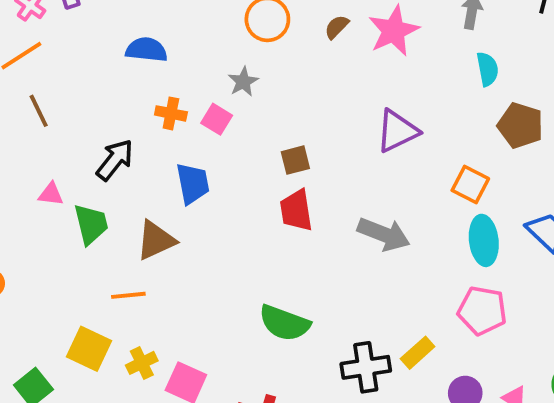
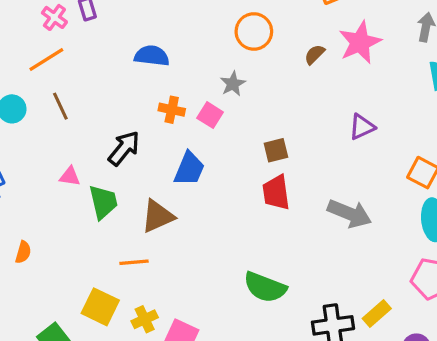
brown semicircle: (337, 27) -> (315, 54), moved
purple triangle: (397, 131) -> (362, 127), size x0.7
blue trapezoid: (193, 183) -> (189, 169), turned 33

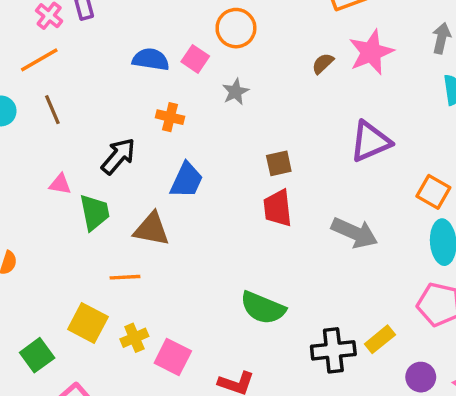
orange circle: (254, 31) -> (236, 28), moved
pink square: (210, 115) -> (195, 59), moved
purple triangle: (362, 127) -> (370, 142), size x1.5
brown triangle: (158, 216) -> (152, 229), turned 33

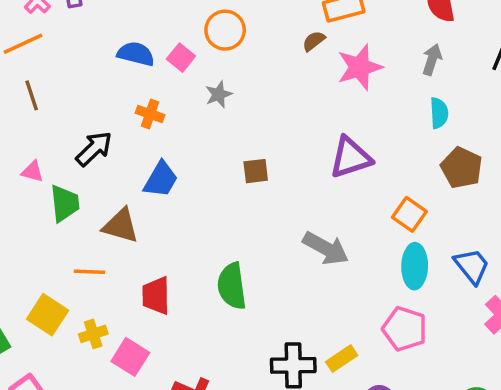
brown semicircle: (323, 63) -> (314, 41), moved
red trapezoid: (278, 208) -> (156, 296), moved
green semicircle: (263, 308) -> (232, 286), moved, turned 54

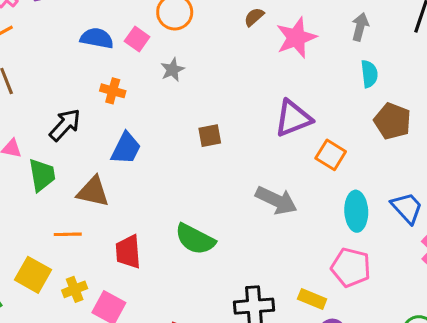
orange square: (409, 214) -> (331, 155), moved
green semicircle: (232, 286) -> (195, 239), turned -51
yellow rectangle: (342, 359) -> (312, 299), moved, turned 60

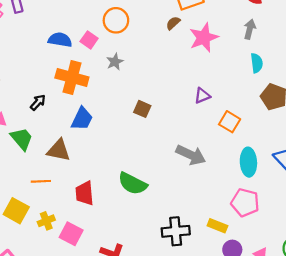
orange cross: (113, 91) -> (72, 78), size x1.8
purple triangle: (293, 118) -> (202, 96), size x0.6
black arrow: (65, 125) -> (38, 102), size x0.7
brown square: (210, 136) -> (142, 109), turned 35
green trapezoid: (42, 175) -> (22, 139), turned -30

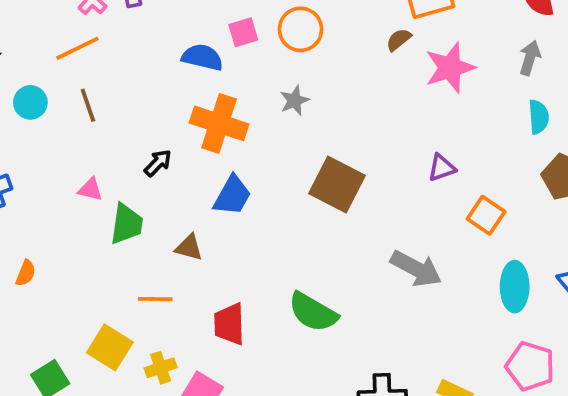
pink square: (89, 40) -> (243, 32), moved, turned 35
brown square: (142, 109) -> (337, 185), size x1.8
green trapezoid: (22, 139) -> (127, 224), turned 45
brown triangle: (59, 150) -> (189, 248), size x0.7
pink pentagon: (245, 203) -> (530, 366), moved

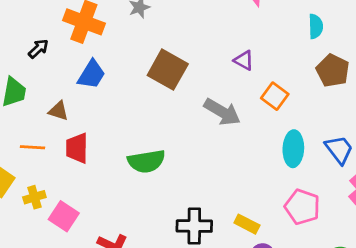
purple triangle: (442, 168) -> (244, 60), turned 45
gray arrow: (416, 269) -> (222, 112), moved
green semicircle: (313, 312) -> (146, 161), turned -42
red trapezoid: (229, 324) -> (77, 148), moved

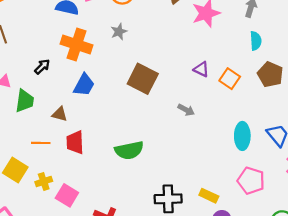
orange square: (275, 96) -> (230, 79), moved
gray arrow: (222, 112) -> (186, 110), size x0.6

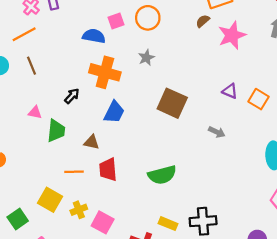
yellow rectangle: (209, 196) -> (168, 224), moved

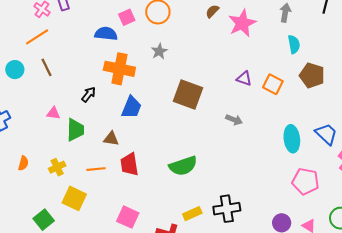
yellow cross: (79, 210) -> (57, 167), moved
yellow rectangle: (168, 224) -> (192, 214), turned -42

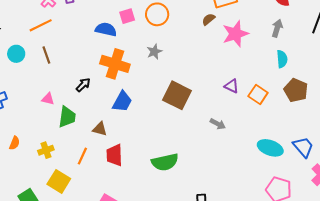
cyan ellipse: (292, 139) -> (270, 148), turned -70
orange line: (96, 169) -> (82, 156), turned -66

